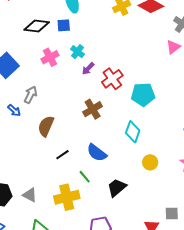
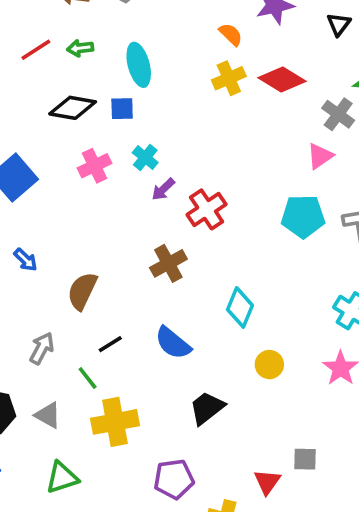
cyan pentagon: (143, 94) -> (303, 216), moved
gray arrow: (31, 95) -> (42, 348), moved
green line: (85, 177) -> (88, 378), moved

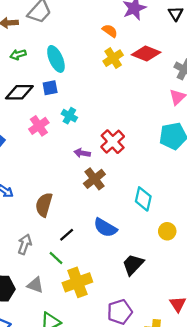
purple arrow: (163, 189) -> (82, 153), moved, turned 63

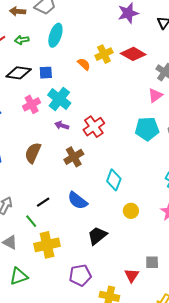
orange semicircle: (110, 31) -> (84, 64), moved
cyan ellipse: (56, 59) -> (55, 35), moved, turned 35
cyan cross: (69, 116) -> (59, 99), size x1.6
purple arrow: (82, 153) -> (62, 125), moved
brown semicircle: (44, 205) -> (33, 153), moved

